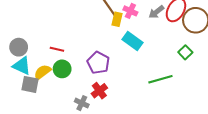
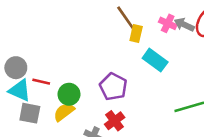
pink cross: (130, 11) -> (168, 23), moved
gray arrow: (156, 12) -> (184, 25), turned 63
red line: (57, 49) -> (41, 82), moved
yellow semicircle: (42, 72) -> (64, 112), moved

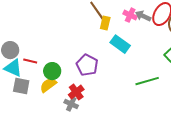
red cross: (115, 121) -> (76, 92), moved

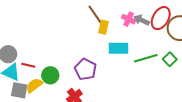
cyan rectangle: (120, 44) -> (119, 48), turned -36
green line: (147, 81) -> (146, 58), moved
yellow semicircle: (48, 85) -> (34, 85), moved

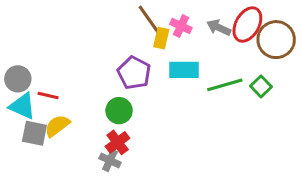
pink cross: (129, 19) -> (181, 26), moved
purple pentagon: (85, 69) -> (134, 73), moved
green circle: (50, 75) -> (119, 111), moved

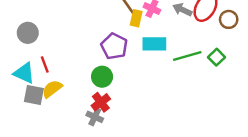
brown circle: (276, 40) -> (229, 19), size x0.6
gray circle: (18, 79) -> (28, 33), moved
red line: (48, 95) -> (45, 65), turned 56

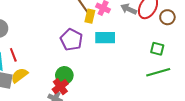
green line: (187, 56) -> (158, 72), moved
green square: (216, 57) -> (157, 49), turned -32
green circle: (102, 77) -> (64, 75), moved

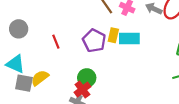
yellow rectangle: (90, 16) -> (113, 35), moved
red line: (13, 55) -> (56, 42), moved

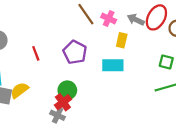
yellow rectangle: (113, 35) -> (122, 40), moved
cyan rectangle: (129, 38) -> (113, 65), moved

